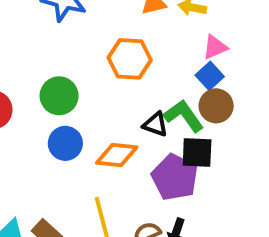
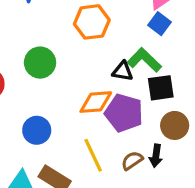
brown circle: (216, 106) -> (175, 125), moved
blue circle: (65, 143) -> (37, 130), moved
purple pentagon: (175, 177) -> (124, 113), moved

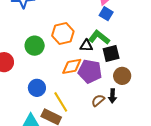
orange hexagon: (92, 22) -> (63, 34), moved
yellow line: (93, 155) -> (61, 102), moved

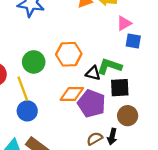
blue square: (106, 14) -> (133, 41), moved, turned -32
green L-shape: (99, 37) -> (110, 66), turned -30
yellow line: (61, 102) -> (23, 89), moved

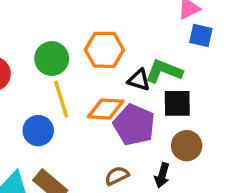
yellow line: (23, 89) -> (61, 99), moved
brown semicircle: (95, 139) -> (117, 176), moved

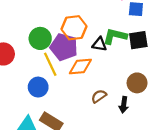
black square: (177, 103) -> (138, 40), moved
purple pentagon: (134, 125) -> (64, 47), moved
brown semicircle: (117, 176) -> (99, 96), moved

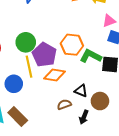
orange hexagon: (74, 28) -> (72, 45), moved
black triangle: (99, 44) -> (81, 91), moved

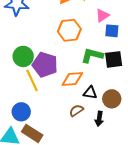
orange hexagon: (72, 45) -> (69, 30), moved
orange diamond: (55, 75) -> (72, 79), moved
blue circle: (14, 84) -> (21, 112), moved

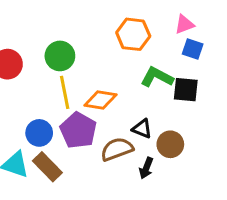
purple pentagon: (45, 65) -> (78, 130), moved
orange diamond: (72, 79) -> (100, 100), moved
brown semicircle: (76, 111) -> (117, 149), size x1.5

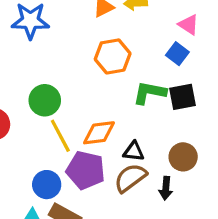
pink triangle: (184, 24) -> (188, 25), moved, turned -50
blue square: (193, 49) -> (177, 54), turned 35
black triangle: (142, 129) -> (134, 151), moved

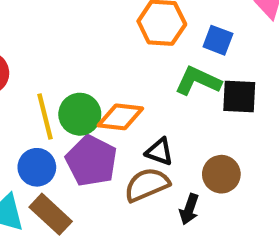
blue square: (177, 54) -> (218, 40), moved, turned -30
green circle: (45, 100) -> (80, 114), moved
yellow line: (60, 136) -> (45, 117), moved

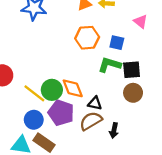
yellow line: (45, 117) -> (34, 93), turned -30
orange diamond: (120, 117) -> (73, 88), turned 70
brown circle: (221, 174) -> (133, 93), moved

